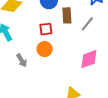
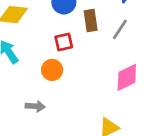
orange circle: (45, 49) -> (52, 70), moved
gray arrow: (22, 60) -> (35, 106), moved, turned -48

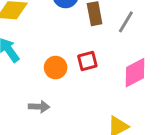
red square: (64, 42) -> (87, 61), moved

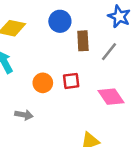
pink diamond: (135, 73) -> (111, 97), turned 76

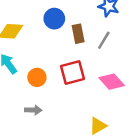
red square: (71, 81) -> (73, 72), size x1.5
orange circle: (43, 83) -> (37, 77), moved

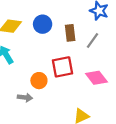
blue circle: (54, 19) -> (43, 24), moved
orange circle: (37, 77) -> (39, 81), moved

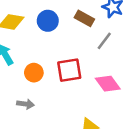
brown rectangle: (70, 33) -> (84, 18), moved, turned -56
orange circle: (39, 81) -> (34, 73), moved

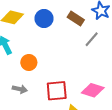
red square: (69, 70) -> (57, 91), moved
pink diamond: (108, 84) -> (93, 90), moved, turned -40

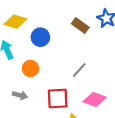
blue circle: (44, 18) -> (40, 37), moved
gray line: (92, 39) -> (79, 70), moved

